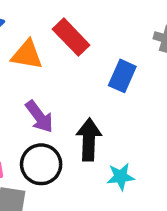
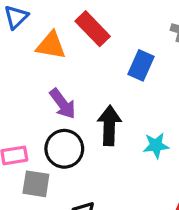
cyan star: (121, 177) -> (156, 145), moved

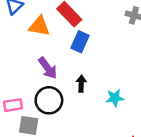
blue rectangle: (141, 65) -> (80, 42), moved
black arrow: (109, 125) -> (81, 84), size x0.6

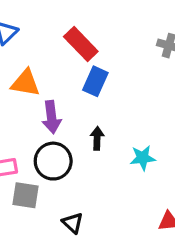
orange triangle: (39, 26) -> (25, 83), moved
purple arrow: (48, 68) -> (52, 117), turned 30

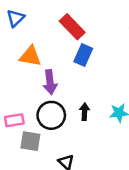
black arrow: (97, 138) -> (84, 112), moved

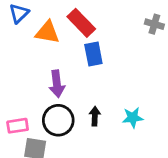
blue rectangle: (83, 55) -> (93, 54), turned -35
orange triangle: (30, 56) -> (47, 32), moved

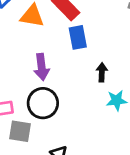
black arrow: (95, 116) -> (102, 72), moved

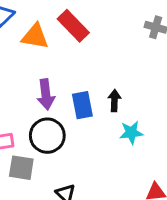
blue rectangle: (78, 37) -> (82, 105), moved

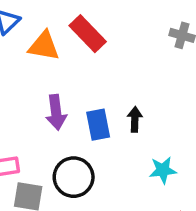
cyan star: (131, 133) -> (163, 170), moved
black circle: (47, 136) -> (74, 177), moved

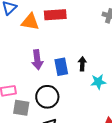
red rectangle: (88, 34) -> (55, 15), turned -50
cyan star: (163, 170) -> (98, 82), moved

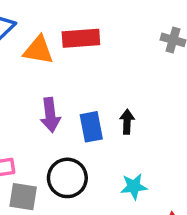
cyan star: (98, 82) -> (134, 186), moved

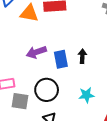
purple arrow: (50, 115) -> (36, 52), turned 78

